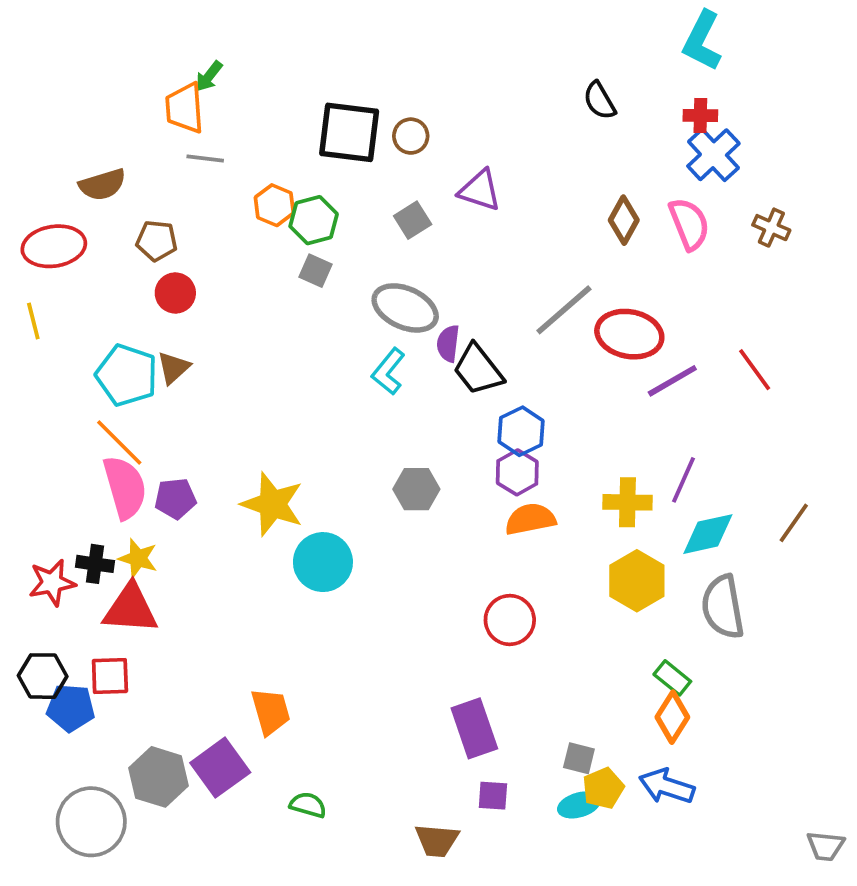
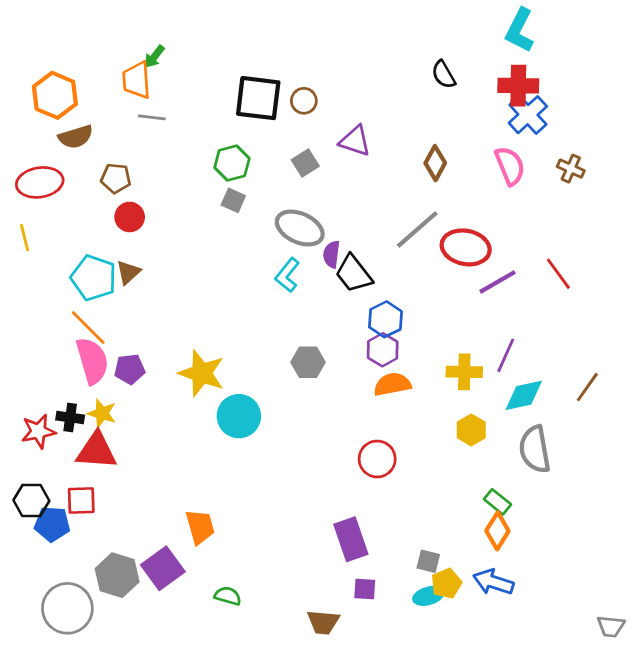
red cross: (700, 115) -> (518, 86), size x1.6
orange hexagon: (274, 205) -> (55, 95), moved, size x1.5
brown diamond: (624, 220) -> (435, 163), moved
yellow hexagon: (637, 581) -> (471, 430), size x0.7

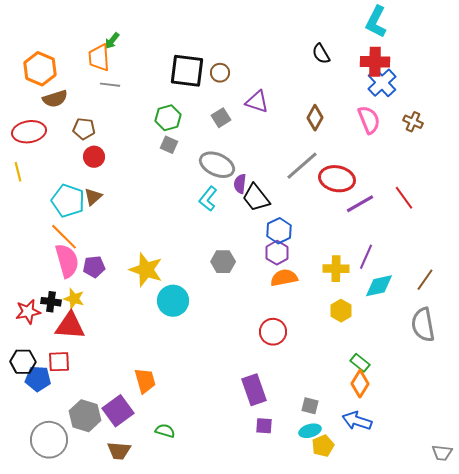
gray semicircle: (535, 449) -> (423, 325), moved
yellow pentagon: (446, 583) -> (323, 446), moved
brown trapezoid: (323, 622) -> (119, 451), moved

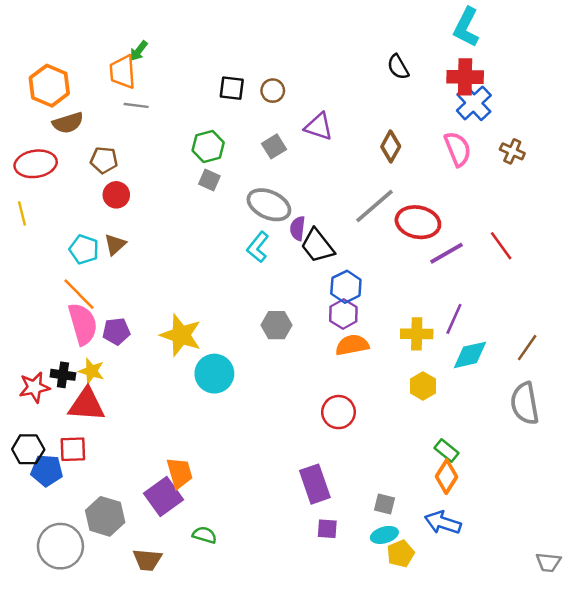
black square: (187, 71) -> (232, 88), size x0.6
cyan pentagon: (68, 201) -> (84, 249), size x0.7
purple square: (118, 411) -> (163, 496), moved

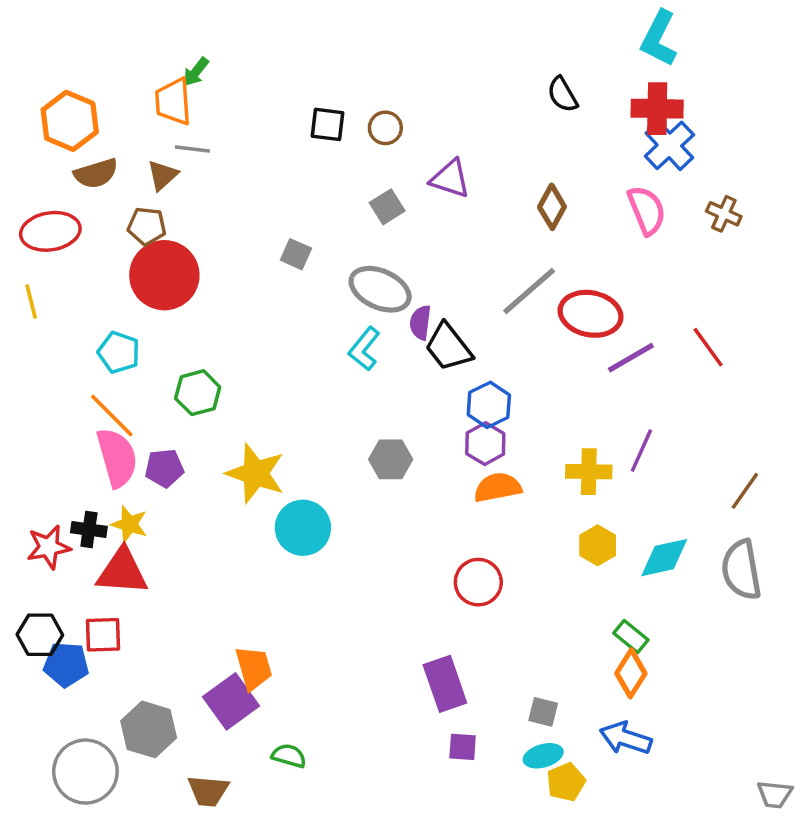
green hexagon: (208, 146) -> (198, 393), moved
red circle: (116, 195) -> (164, 275), size x1.8
brown triangle: (115, 245) -> (163, 175), moved
cyan diamond: (470, 355) -> (664, 558), moved

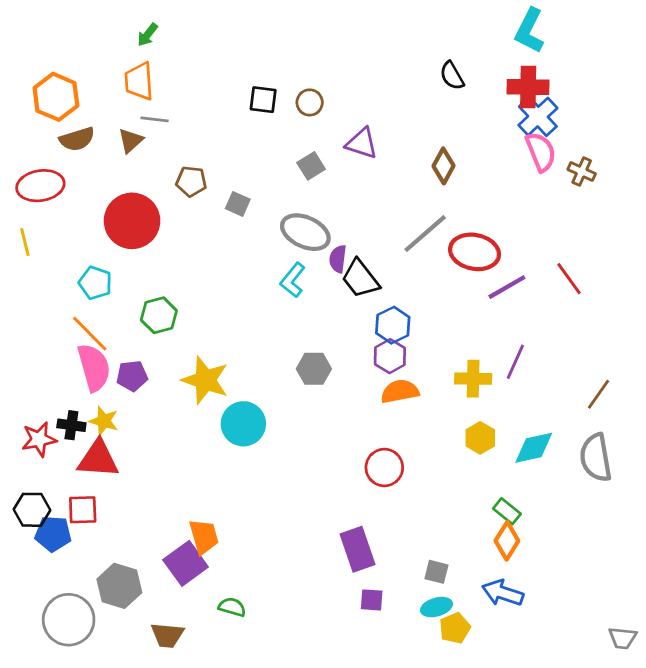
green arrow: (196, 72) -> (148, 35), moved
pink semicircle: (647, 210) -> (541, 152), moved
brown pentagon: (147, 226) -> (191, 181), moved

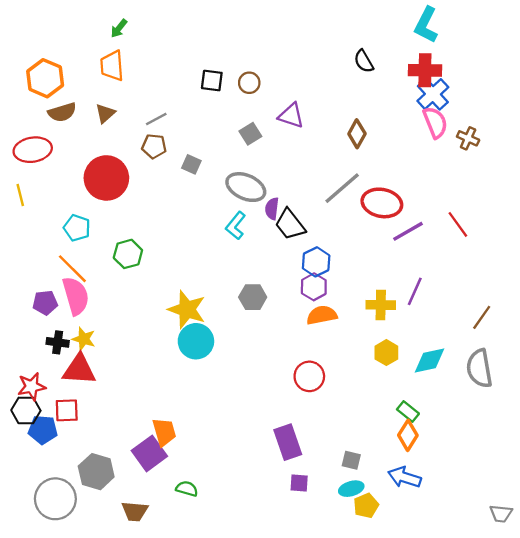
gray line: (155, 119) -> (156, 119), moved, turned -35
purple pentagon: (132, 376) -> (45, 303), moved
yellow star: (205, 380) -> (187, 309), moved
red star: (39, 439) -> (32, 387), moved

